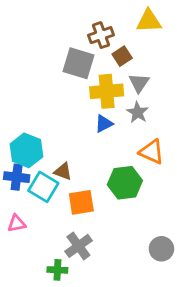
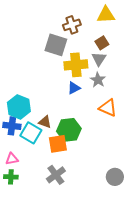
brown square: (122, 56) -> (102, 43), moved
green hexagon: (125, 183) -> (69, 130), moved
green cross: (57, 270) -> (11, 177), moved

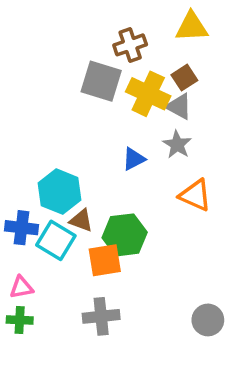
gray triangle: (99, 59) -> (179, 106), turned -35
yellow cross: (76, 65) -> (148, 94), moved, turned 30
cyan hexagon: (19, 107) -> (60, 192), moved
gray cross: (56, 175) -> (101, 316), turned 30

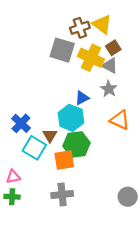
yellow triangle: (192, 27) -> (102, 24), moved, turned 40
cyan hexagon: (60, 192) -> (71, 118), moved
brown triangle: (81, 220) -> (50, 136), turned 40
blue cross: (22, 228) -> (21, 123), moved, turned 36

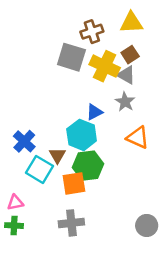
yellow triangle: (102, 24) -> (131, 23), moved, turned -40

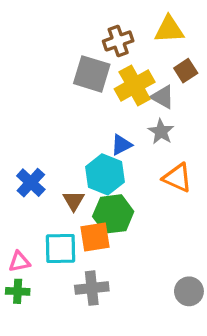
brown square: (130, 55) -> (186, 71), moved
yellow cross: (105, 66) -> (135, 85), turned 36
cyan square: (40, 169) -> (60, 249), moved, turned -32

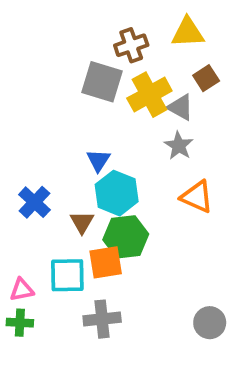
blue triangle: (121, 145) -> (98, 160), moved, turned -30

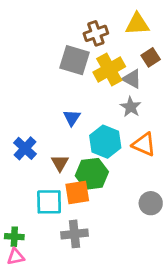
cyan hexagon: (117, 193) -> (105, 142), moved
pink triangle: (22, 290) -> (16, 257), moved
gray circle: (210, 323) -> (151, 203), moved

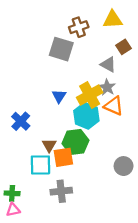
yellow cross: (109, 69) -> (90, 95), moved
orange triangle: (144, 144) -> (114, 106), moved
brown triangle: (60, 163) -> (49, 145), moved

